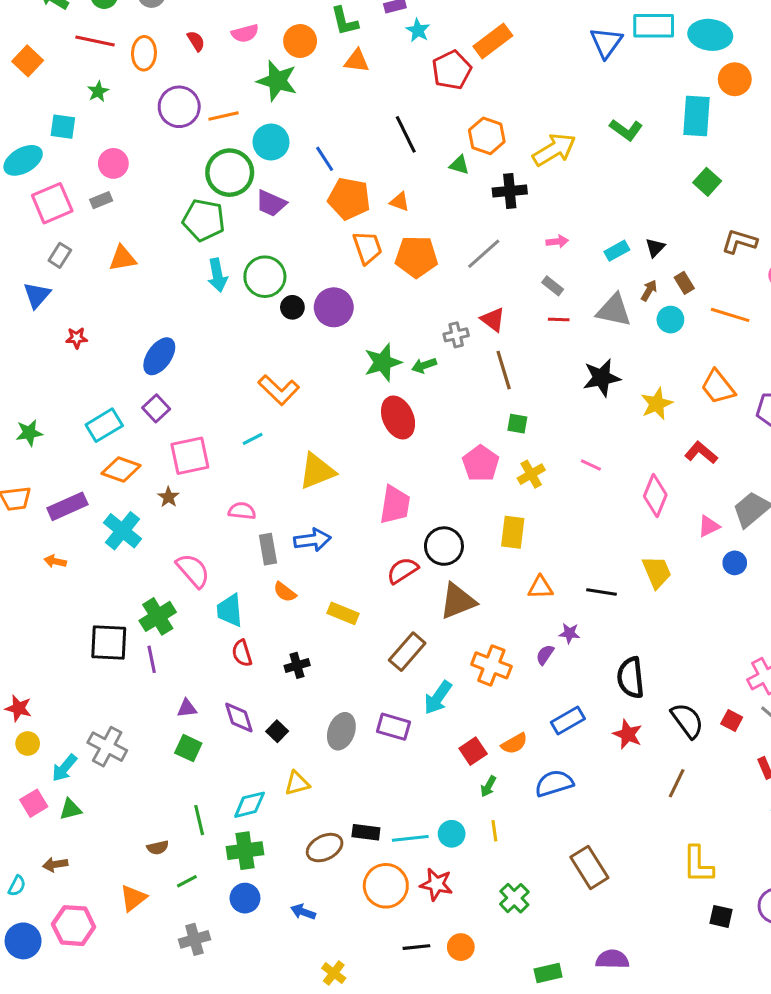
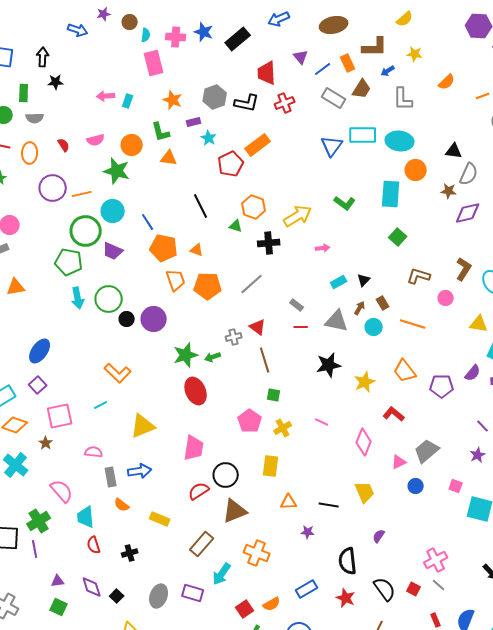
pink arrow: (557, 241) -> (323, 248), moved
purple semicircle: (545, 655) -> (379, 536), moved

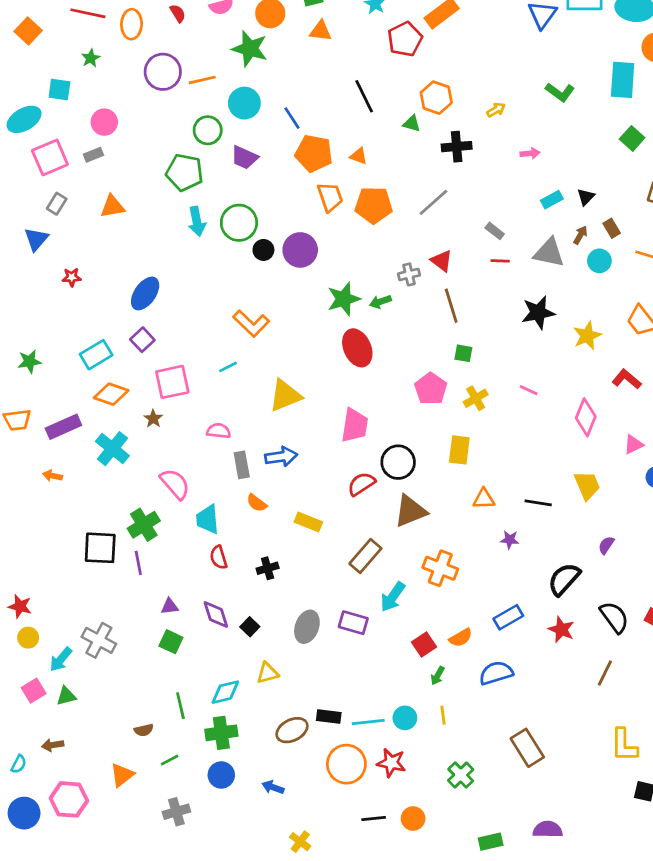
yellow arrow: (298, 216) -> (496, 110), size x0.5
green circle: (86, 231) -> (208, 130), size x0.7
black semicircle: (348, 561) -> (564, 579), turned 48

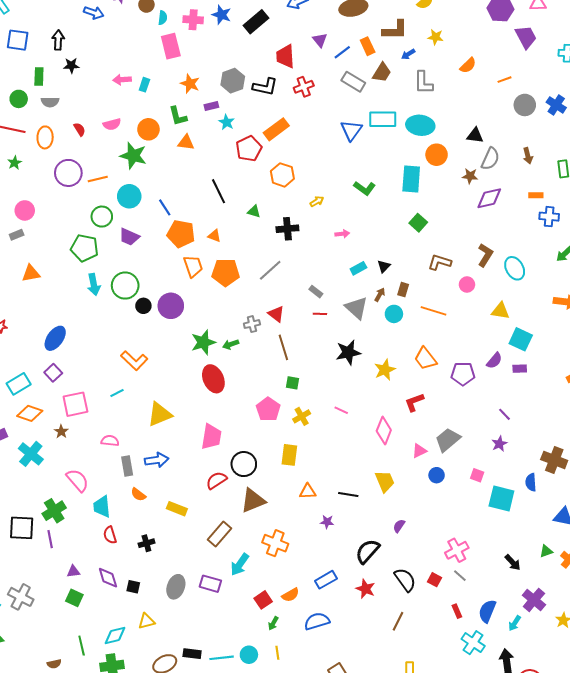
orange hexagon: (436, 98) -> (282, 175), moved
brown rectangle: (612, 228) -> (403, 290), turned 48
gray triangle: (549, 253) -> (356, 308), turned 30
red L-shape: (627, 379) -> (414, 402), turned -60
black square: (250, 627) -> (133, 587), turned -32

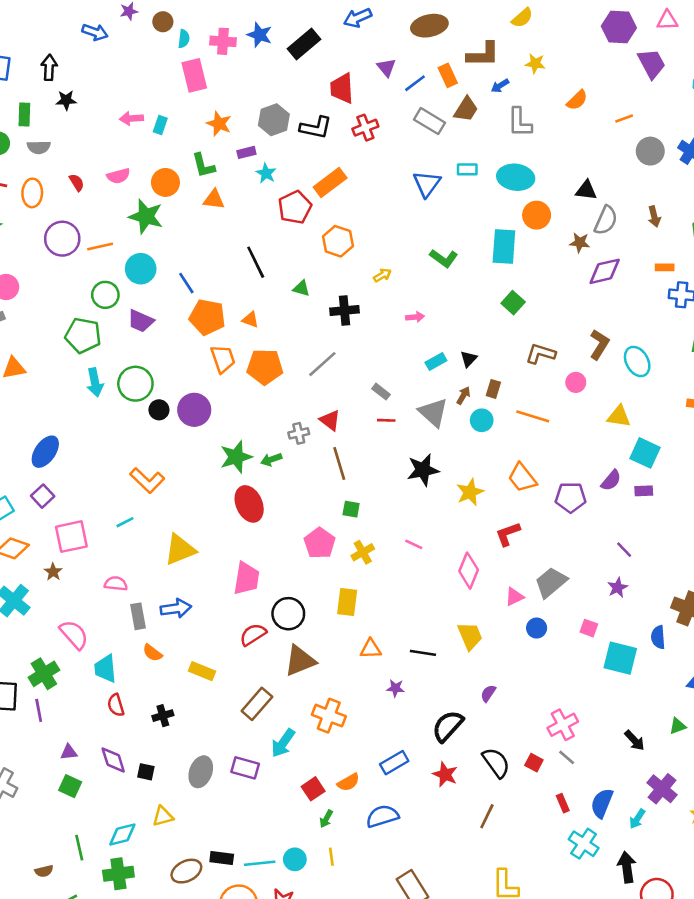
cyan rectangle: (383, 119) -> (467, 169), size x0.6

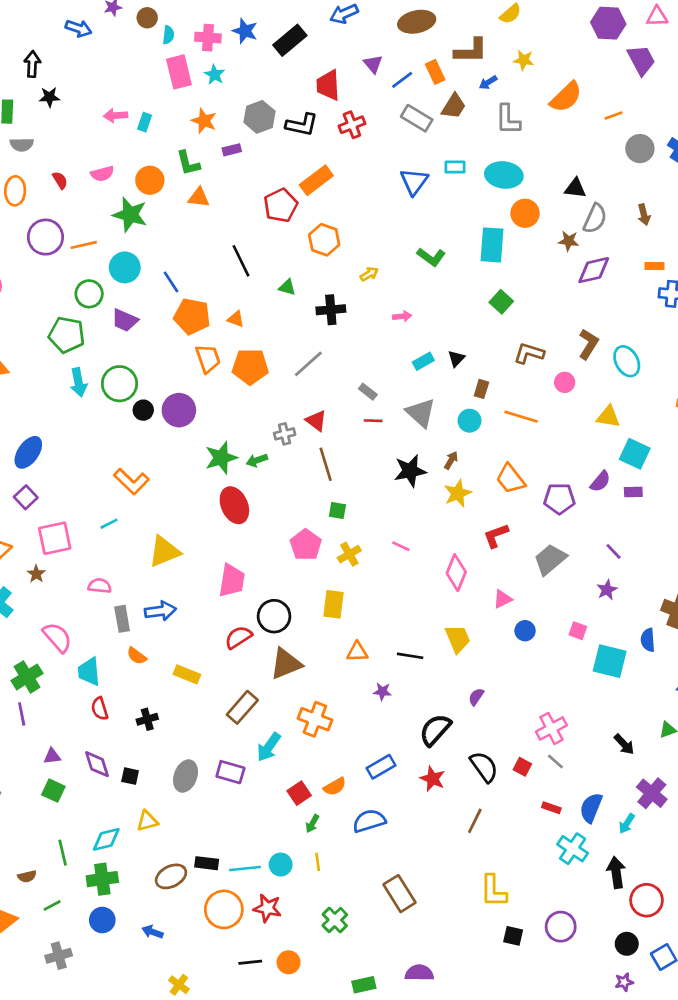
orange semicircle: (577, 100) -> (566, 97), size x1.5
cyan star: (266, 173) -> (215, 75), moved
brown arrow: (463, 395) -> (451, 460), moved
gray trapezoid: (551, 582) -> (550, 559), moved
red rectangle: (563, 803) -> (551, 808), turned -48

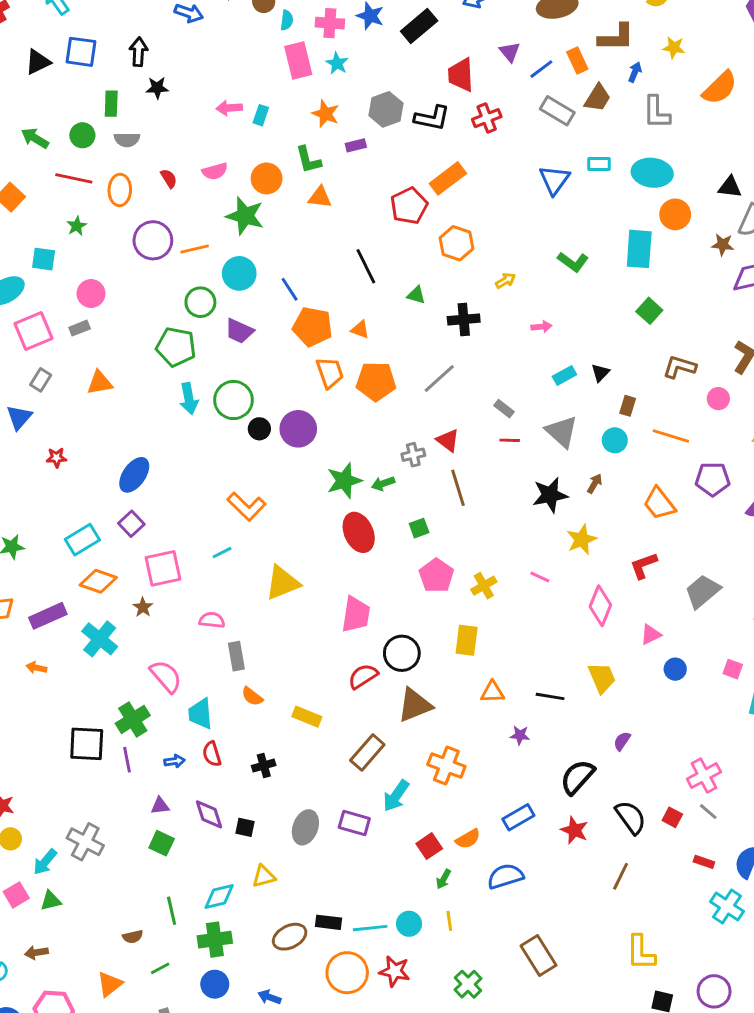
blue arrow: (488, 82) -> (635, 72), turned 144
yellow star: (458, 493) -> (582, 540), moved
purple pentagon: (559, 499) -> (713, 479), moved
green square: (337, 511) -> (419, 528), moved, turned -30
blue arrow: (160, 611) -> (174, 761), moved, size x0.6

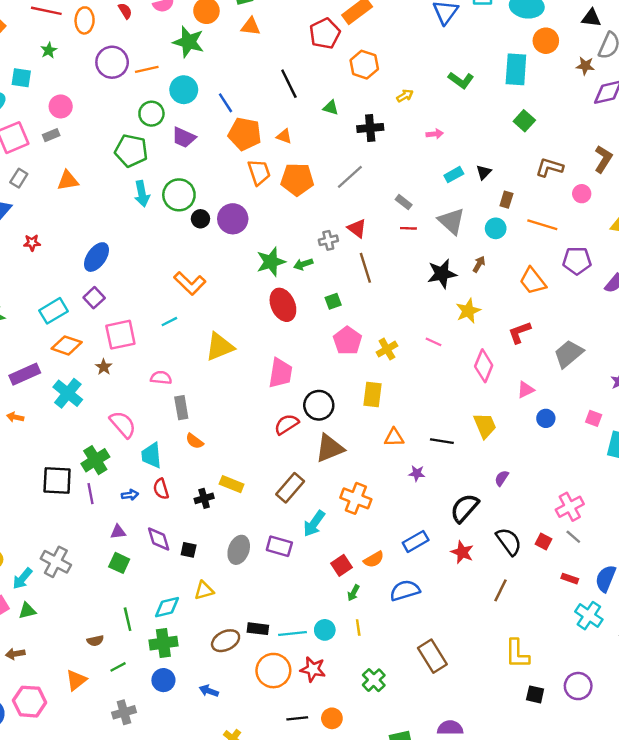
yellow rectangle: (307, 717) -> (232, 484), moved

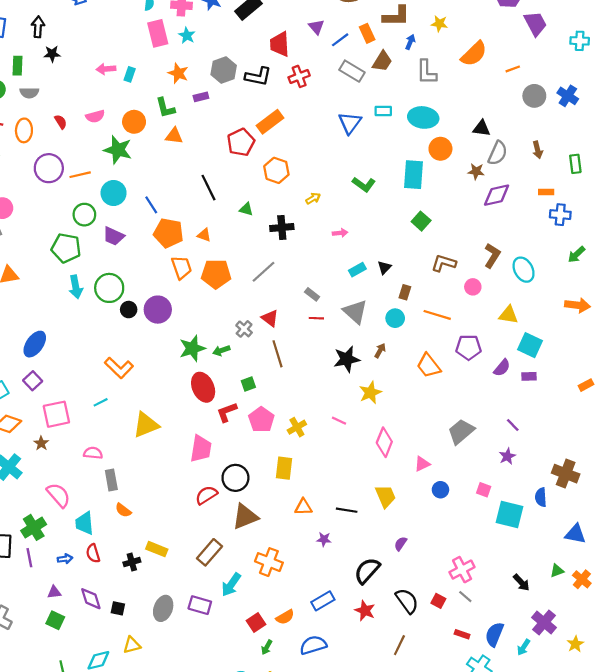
gray cross: (328, 240) -> (244, 329), turned -35
red L-shape: (520, 332) -> (227, 412), moved

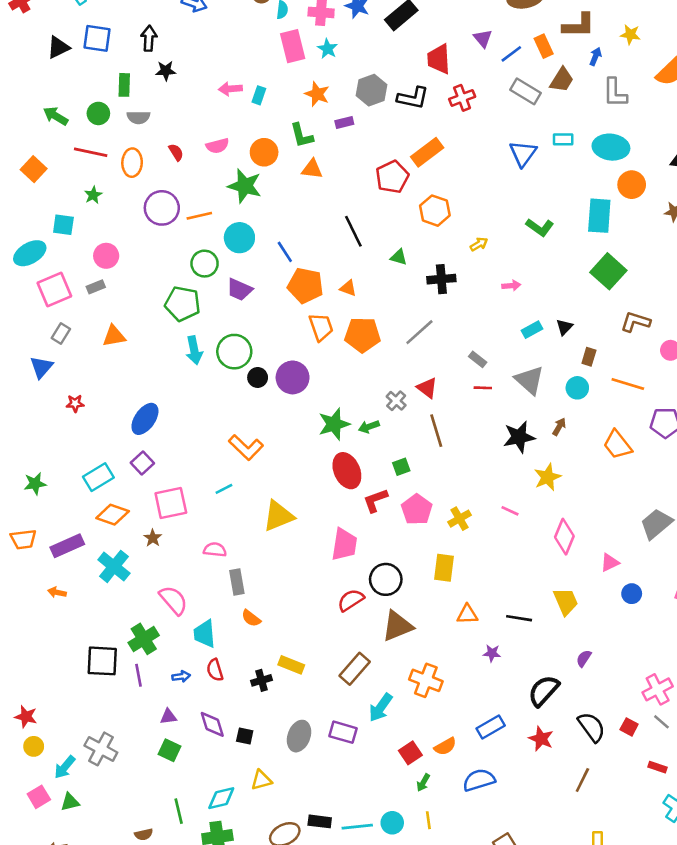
green square: (421, 221) -> (608, 271), size x1.5

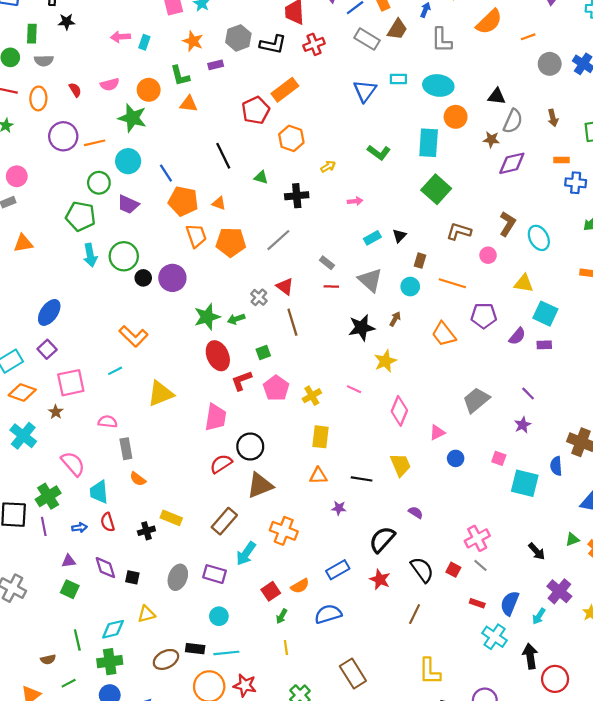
yellow rectangle: (444, 568) -> (320, 437), moved
purple semicircle: (584, 658) -> (416, 512), turned 88
cyan circle: (392, 823) -> (219, 616), moved

